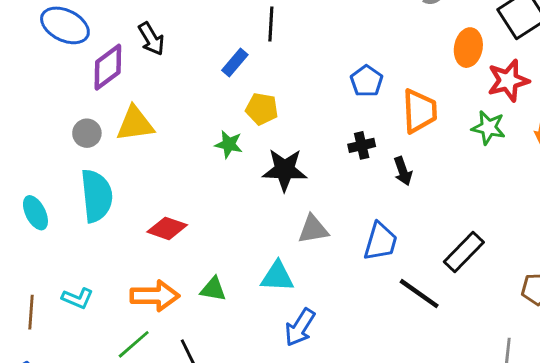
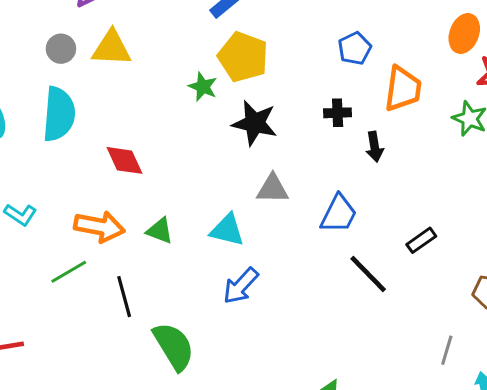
yellow pentagon: (262, 109) -> (243, 57), size x1.5
red diamond: (167, 228) -> (124, 160), turned 36
black rectangle: (464, 252) -> (421, 240), size x0.7

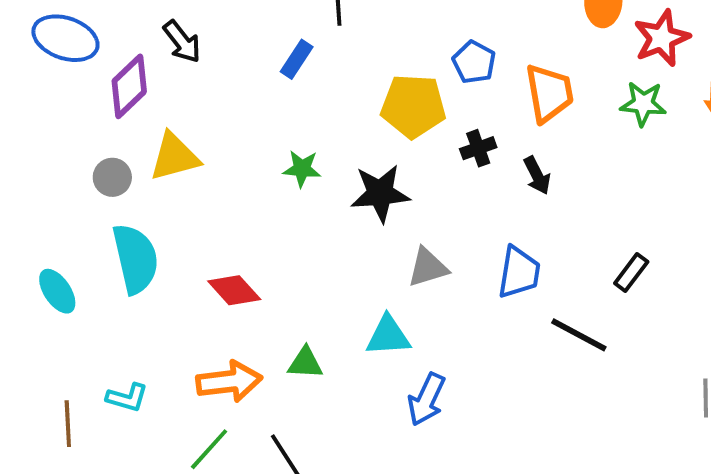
yellow pentagon: (243, 57) -> (413, 106), moved

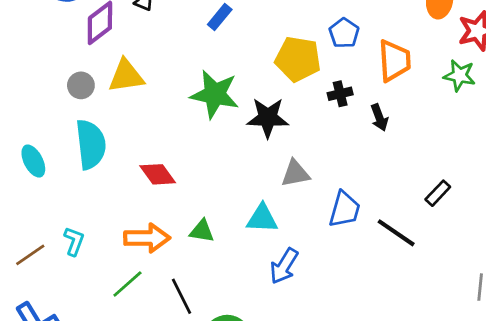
green star: (302, 169) -> (215, 94), size x1.8
blue trapezoid: (519, 272) -> (345, 209), moved
cyan L-shape: (127, 398) -> (74, 241), turned -92
brown line: (68, 424) -> (30, 255), turned 52

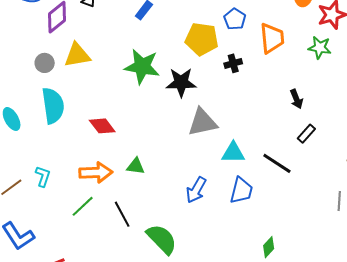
black arrow: (379, 118) -> (296, 99), moved
gray triangle: (295, 173) -> (202, 122), size x1.4
blue trapezoid: (345, 209) -> (241, 190), moved
cyan triangle: (262, 218) -> (233, 153), moved

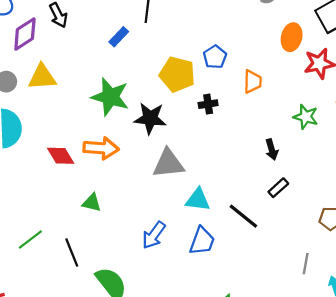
orange trapezoid: (272, 38) -> (253, 82), size x0.7
green star: (320, 48) -> (306, 117), moved
orange arrow: (96, 172) -> (101, 148), moved

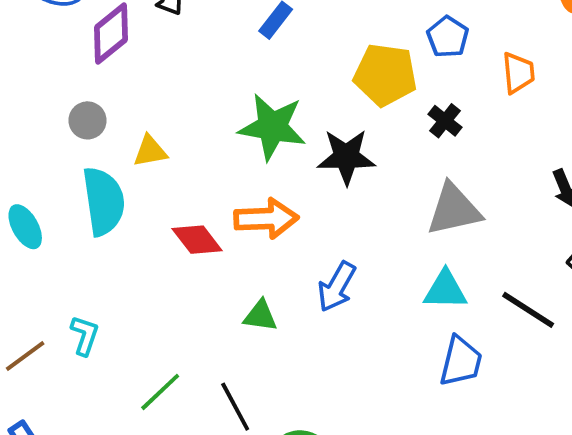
yellow triangle: (42, 77) -> (150, 151), moved, size x0.7
black cross: (208, 104) -> (445, 121), turned -36
gray triangle: (168, 164) -> (454, 210), moved
blue arrow: (154, 235) -> (337, 287), moved

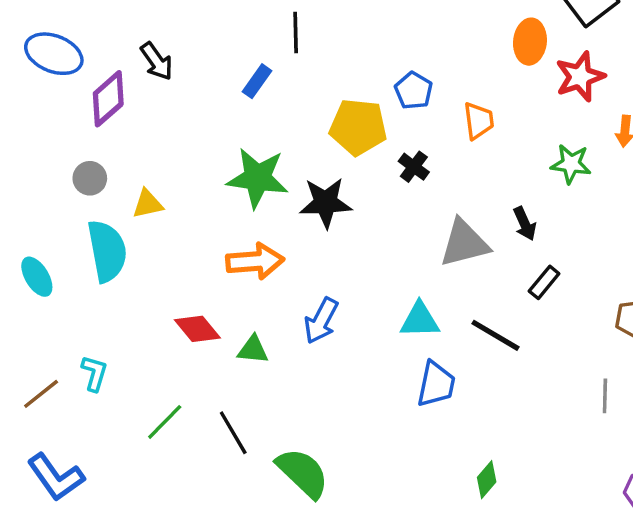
gray triangle: (454, 210) -> (464, 243), moved
red diamond: (197, 240) -> (197, 329), moved

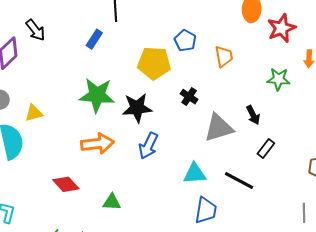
black cross: (414, 167) -> (189, 97), moved
blue arrow: (321, 321) -> (148, 146), moved
green triangle: (253, 350) -> (112, 202), moved

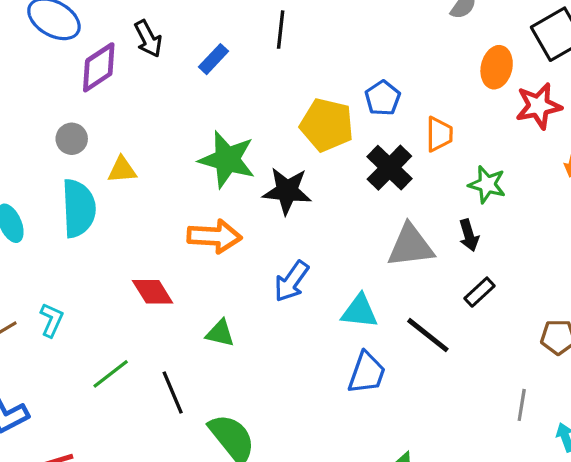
blue rectangle: (94, 39) -> (213, 59), moved
green star: (278, 79) -> (487, 184), moved
black cross: (189, 97) -> (389, 168), moved, size x1.6
blue arrow: (148, 146) -> (291, 281), moved

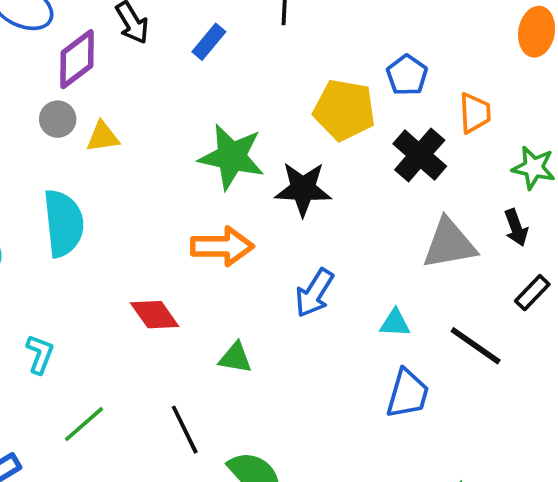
gray circle: (72, 139) -> (58, 119), moved
yellow triangle: (122, 170) -> (103, 137), moved
cyan triangle: (360, 311) -> (395, 323), size x0.7
green line: (111, 374) -> (84, 424), moved

